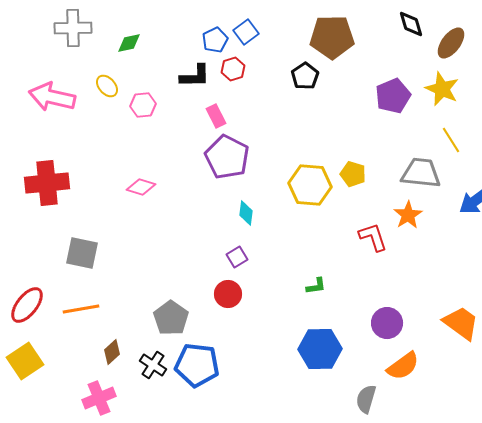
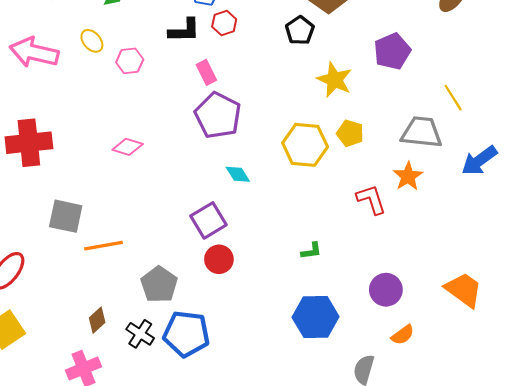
yellow star: (442, 89) -> (334, 80), moved
cyan diamond: (246, 213) -> (238, 174), turned -40
purple square: (237, 257) -> (208, 220), moved, size x1.6
orange line: (81, 309) -> (103, 246), moved
orange semicircle: (403, 366) -> (403, 335), size x0.7

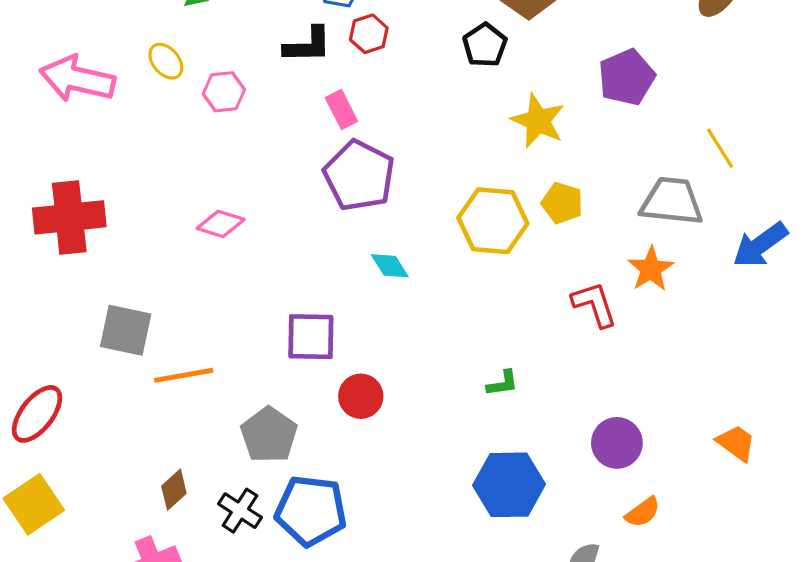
purple square: (208, 220) -> (311, 337), moved, turned 32
orange trapezoid: (464, 290) -> (736, 443), size x0.7

